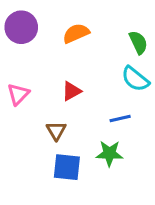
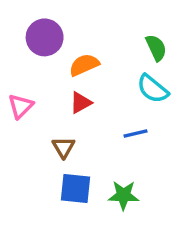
purple circle: (21, 27) -> (45, 37), moved
orange semicircle: (76, 33) -> (84, 65), moved
green star: (109, 153) -> (124, 195), moved

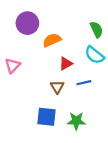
red triangle: (81, 103) -> (66, 64), moved
brown triangle: (63, 147) -> (57, 87), moved

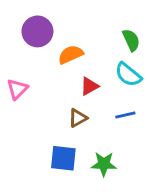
blue line: (84, 83) -> (125, 115), moved
brown triangle: (57, 87) -> (78, 118), turned 32

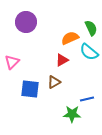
orange semicircle: (71, 54) -> (70, 38), moved
blue line: (125, 115) -> (87, 99), moved
blue square: (63, 158) -> (30, 89), moved

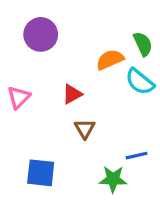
red triangle: (62, 60) -> (72, 94), moved
brown triangle: (54, 82) -> (85, 129), turned -32
blue square: (30, 89) -> (41, 173), moved

